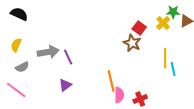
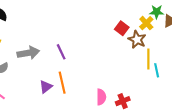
brown star: (132, 43) -> (137, 40), moved
purple line: (68, 57) -> (61, 52), moved
orange line: (111, 81) -> (62, 83), moved

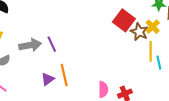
yellow cross: (146, 23) -> (153, 27), moved
red square: (122, 28) -> (124, 20), size x1.5
purple line: (61, 52) -> (52, 44), moved

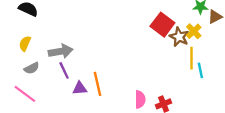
purple line: (52, 44) -> (64, 70), moved
purple triangle: (48, 79) -> (80, 88), turned 32

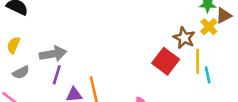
red square: (162, 25) -> (166, 61), moved
yellow cross: (194, 31) -> (209, 27), moved
purple line: (64, 70) -> (57, 75), turned 42

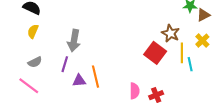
yellow cross: (209, 27) -> (202, 41), moved
yellow semicircle: (13, 45) -> (33, 31), moved
gray arrow: (53, 54) -> (74, 41), moved, turned 110

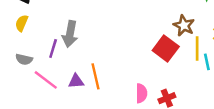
gray semicircle: (35, 62) -> (24, 59), turned 40
purple line: (65, 64) -> (53, 48), moved
pink line: (29, 86) -> (46, 80), moved

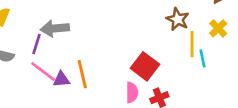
gray arrow: (70, 34) -> (55, 28), turned 75
red square: (166, 48) -> (145, 66), moved
pink line: (46, 80) -> (43, 72), moved

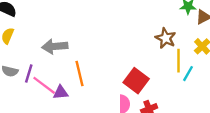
purple line: (37, 44) -> (29, 74), moved
cyan line: (202, 58) -> (188, 74), turned 42
orange line: (82, 74) -> (79, 74), moved

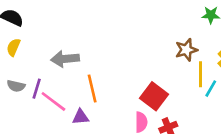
brown star: (166, 38) -> (186, 50), turned 30
purple triangle: (61, 92) -> (81, 117), moved

